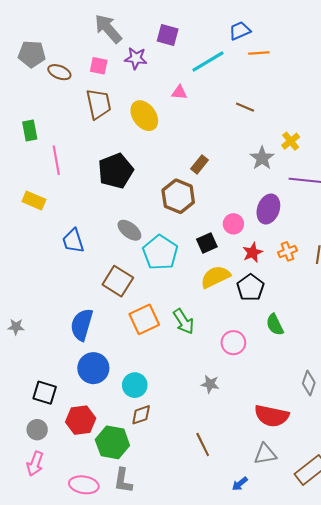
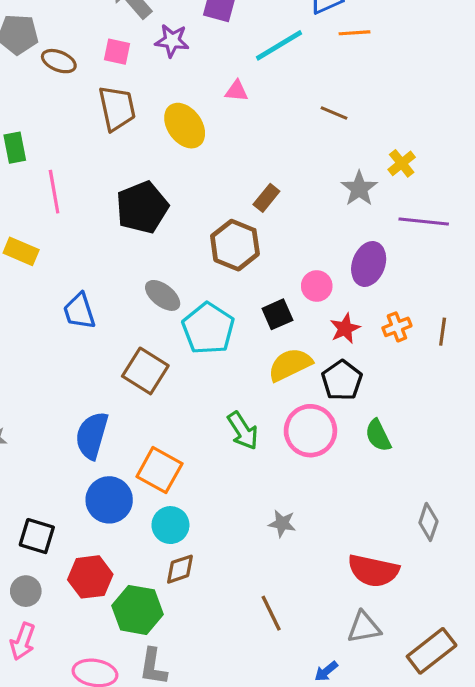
orange square: (144, 319) -> (159, 470), moved, turned -36
pink circle: (233, 343) -> (310, 431), moved, size x1.4

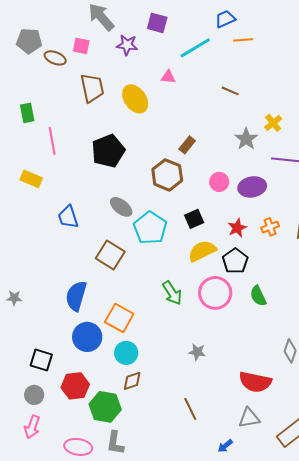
pink square: (117, 52) -> (81, 46), moved
purple ellipse: (369, 264) -> (252, 187), turned 60
pink circle: (317, 286) -> (219, 182), moved

